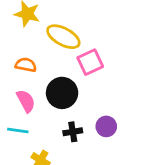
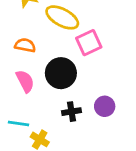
cyan line: (18, 130) -> (18, 124), moved

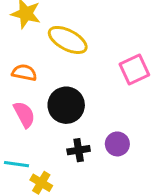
pink square: (89, 43) -> (134, 69), moved

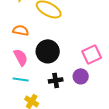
pink square: (134, 69) -> (92, 54), moved
cyan line: (16, 164) -> (21, 79), moved

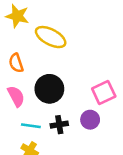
orange semicircle: (21, 30) -> (16, 63), turned -119
cyan line: (21, 79) -> (31, 126), moved

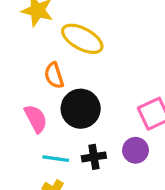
orange semicircle: (16, 63) -> (54, 75), moved

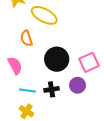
black circle: (81, 109) -> (57, 59), moved

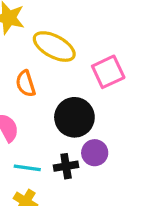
pink square: (89, 62) -> (108, 72), moved
purple circle: (78, 85) -> (95, 153), moved

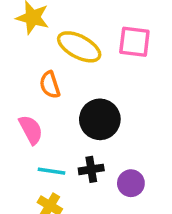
pink square: (108, 72) -> (134, 42), moved, turned 32
purple circle: (95, 153) -> (131, 183), moved

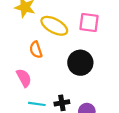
black circle: (100, 119) -> (80, 63), moved

